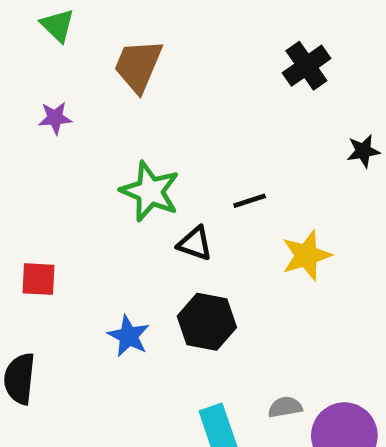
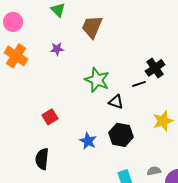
black cross: (306, 66) -> (155, 68), moved
yellow star: (306, 255) -> (163, 121), moved
red square: (39, 279) -> (50, 117), turned -35

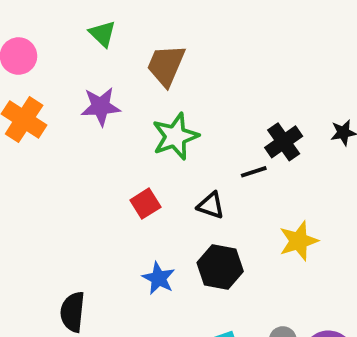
purple star: (57, 49) -> (101, 106), size x1.5
green star: (97, 80) -> (175, 136), moved, turned 30
red square: (50, 117) -> (145, 204), moved

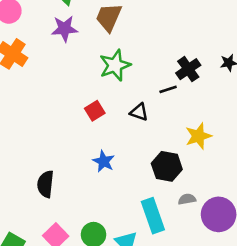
purple star: (101, 106) -> (64, 29), moved
black hexagon: (220, 267) -> (167, 166), moved

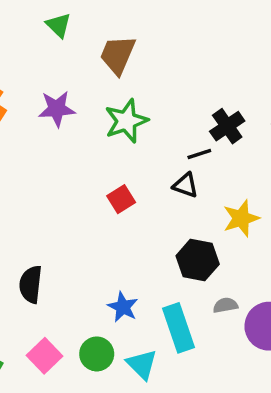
purple star: (64, 29) -> (57, 109), moved
red square: (95, 111) -> (121, 199), moved
black triangle: (139, 112) -> (185, 185), moved
blue star: (104, 161) -> (123, 307), moved

